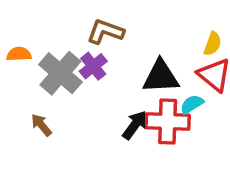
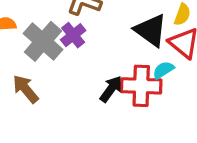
black triangle: (161, 77) -> (151, 30), moved, turned 39
brown arrow: (41, 125) -> (26, 89), size x1.4

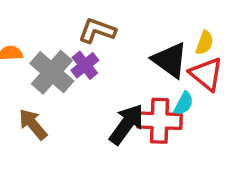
cyan semicircle: (163, 70) -> (184, 103), turned 150
black arrow: (111, 89) -> (126, 124), size x1.4

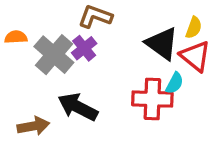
brown arrow: (33, 124) -> (33, 126), moved, turned 120
black arrow: (126, 124) -> (78, 107), moved, turned -99

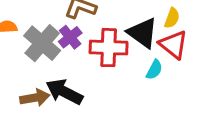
red cross: (152, 99) -> (109, 48), moved
brown arrow: (33, 126) -> (35, 98), moved

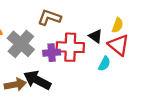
black triangle: (142, 33) -> (96, 36), size x0.6
purple cross: (70, 37) -> (52, 53), moved, turned 35

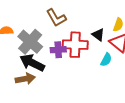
brown L-shape: (49, 18) -> (56, 18), turned -140
black arrow: (37, 80) -> (32, 63), moved

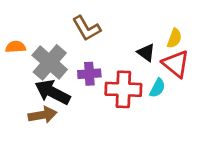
red cross: (75, 45) -> (123, 89), moved

